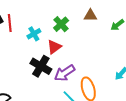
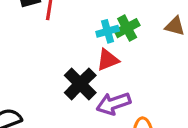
cyan cross: (34, 34) -> (108, 31), moved

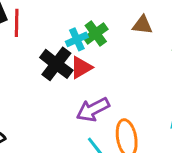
black cross: (80, 84) -> (56, 64), moved

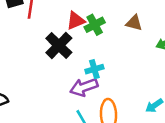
cyan cross: (77, 39) -> (94, 69), moved
red triangle: (81, 67) -> (76, 21), moved

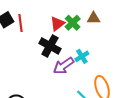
brown triangle: (134, 23) -> (94, 18), moved
purple arrow: (84, 87) -> (64, 66), moved

